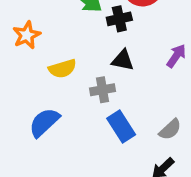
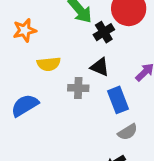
black cross: (119, 19) -> (104, 32), turned -30
blue rectangle: (121, 127) -> (118, 100), moved

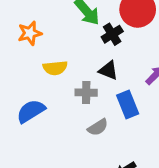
gray semicircle: (128, 132) -> (98, 127), moved

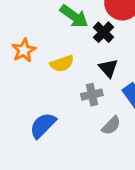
yellow semicircle: (55, 68) -> (62, 64), moved
black triangle: (108, 70) -> (108, 68), turned 40

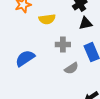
black triangle: (108, 68) -> (86, 23), moved, turned 48

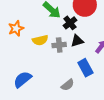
gray cross: (63, 45) -> (59, 45), moved

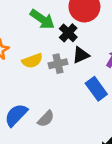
gray semicircle: (68, 85) -> (46, 119), moved

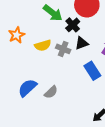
gray cross: (58, 64) -> (63, 49), turned 32

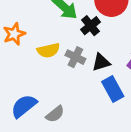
black triangle: (82, 43) -> (101, 62), moved

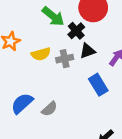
gray cross: (75, 57) -> (65, 59), turned -35
black triangle: (101, 62) -> (87, 51), moved

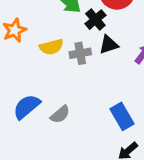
blue rectangle: (98, 85) -> (122, 116), moved

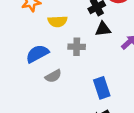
gray cross: (80, 53) -> (77, 47), moved
blue semicircle: (27, 107) -> (37, 54), moved

